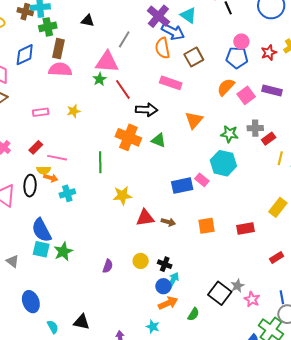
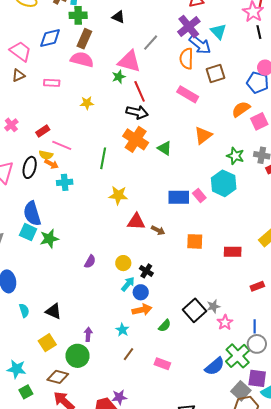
black arrow: (147, 110) -> (137, 112), moved
pink rectangle: (41, 112) -> (52, 83), moved
cyan arrow: (173, 280) -> (128, 284), moved

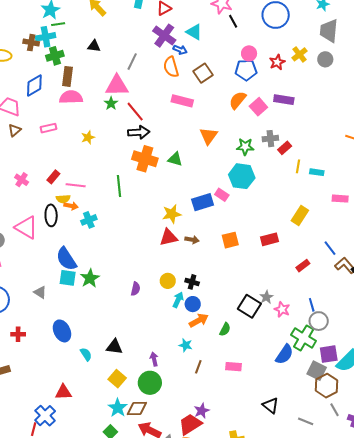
blue arrow: (200, 45) -> (180, 50), size x0.6
yellow star: (118, 195) -> (172, 214), moved
cyan star: (17, 369) -> (118, 408), moved, turned -30

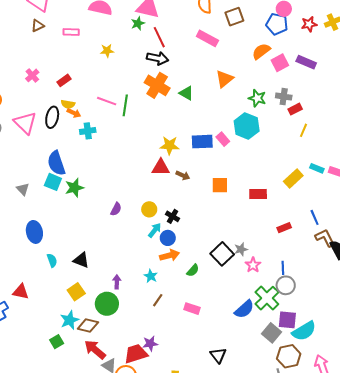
cyan rectangle: (317, 172) -> (317, 168), moved
pink line: (76, 185) -> (107, 101), moved
brown hexagon: (326, 386) -> (289, 356), moved

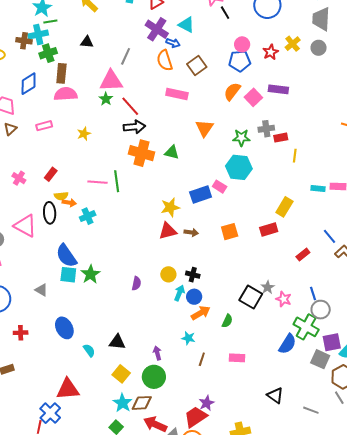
red rectangle: (295, 109) -> (281, 138), turned 32
yellow rectangle: (293, 178) -> (284, 207), moved
red triangle: (21, 292) -> (68, 389), size x1.4

